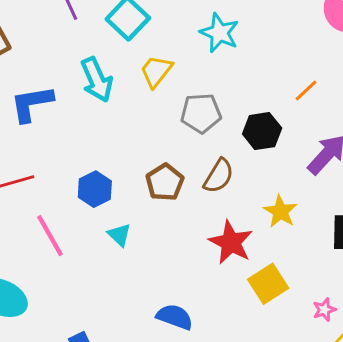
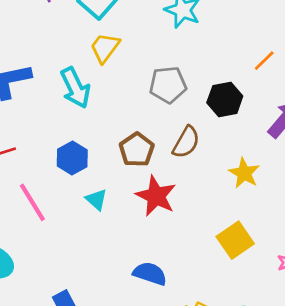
yellow trapezoid: (156, 71) -> (105, 48), moved
cyan arrow: (97, 80) -> (75, 88), moved
red star: (231, 242) -> (156, 196), moved

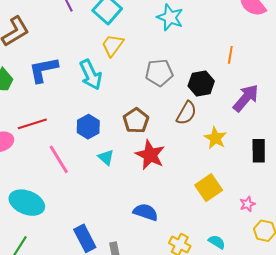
orange line: (264, 61) -> (230, 55), turned -36
brown semicircle: (186, 142) -> (186, 113), moved

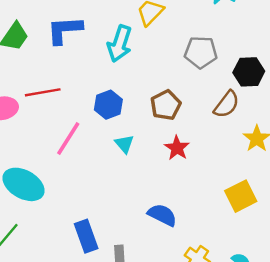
cyan arrow: (91, 75) -> (120, 44), turned 36
red star: (150, 155) -> (177, 148), size x0.7
pink line: (59, 159) -> (68, 139), turned 56

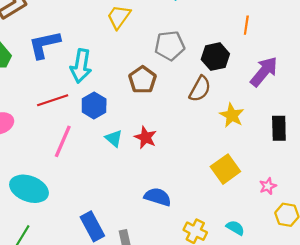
cyan arrow: (120, 44) -> (81, 66), moved
red line: (43, 92) -> (53, 100), moved
brown pentagon: (166, 105) -> (142, 80), moved
red star: (177, 148) -> (146, 137), moved

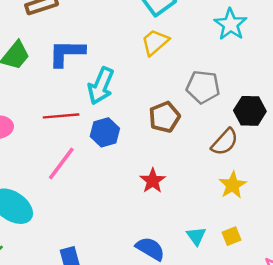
yellow star: (232, 115) -> (233, 185), moved
cyan triangle: (114, 138) -> (196, 236), moved
yellow square: (225, 169) -> (231, 236), size x0.6

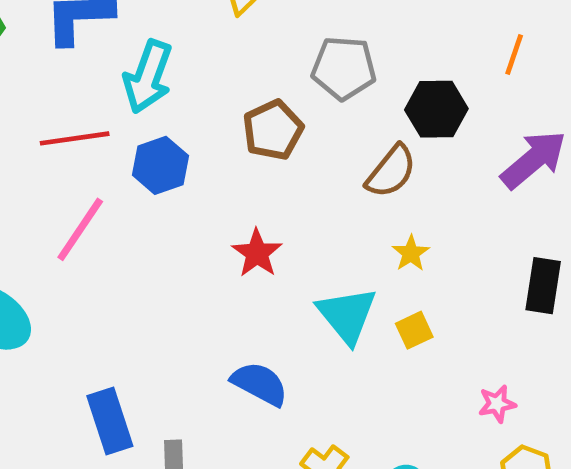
yellow star: (233, 185) -> (411, 253), size x0.7
cyan triangle: (196, 236) -> (347, 315), moved, size x1.6
yellow square: (231, 236) -> (414, 330), moved

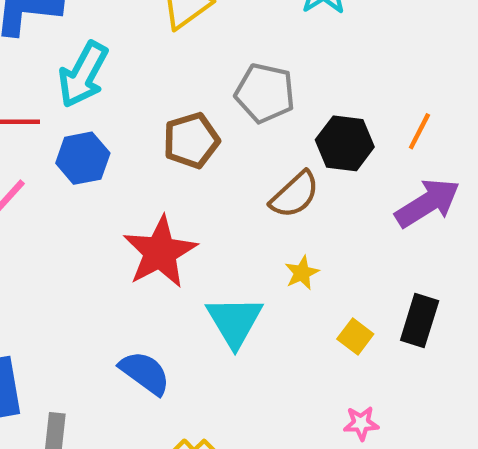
orange line: (514, 54) -> (419, 131), moved
red star: (257, 253) -> (160, 252), size x1.6
yellow square: (414, 330) -> (355, 337), moved, turned -36

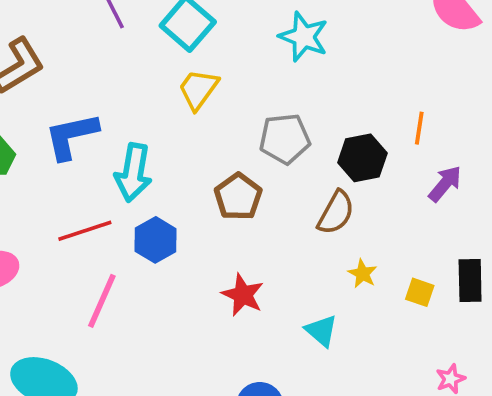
purple arrow: (428, 203) -> (445, 184), size x0.7
red star: (160, 252) -> (243, 295), size x0.7
cyan triangle: (235, 321) -> (321, 331), size x0.7
yellow square: (355, 337) -> (420, 292), moved

